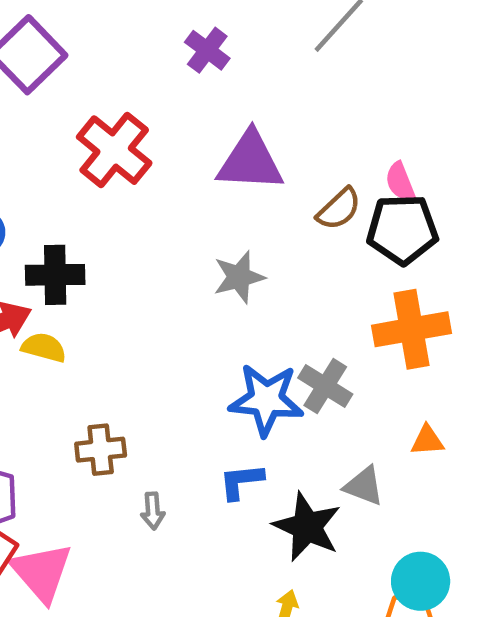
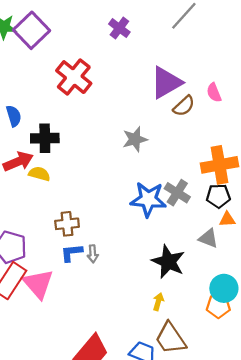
purple triangle: (250, 161) -> (166, 83), moved, turned -33
black pentagon: (402, 229) -> (218, 196), moved, size x0.7
blue L-shape: (241, 481) -> (72, 253), moved
gray triangle: (364, 486) -> (208, 238), moved

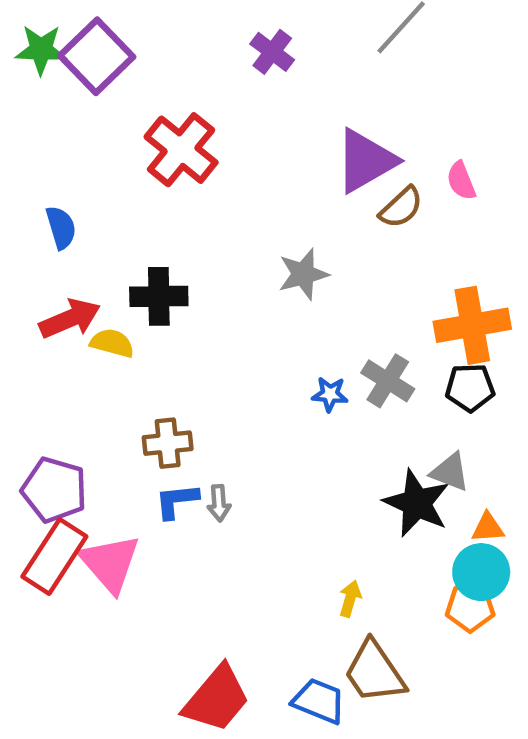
black cross: (45, 138) -> (159, 296), moved
blue star: (148, 199) -> (330, 394), size x0.5
orange triangle: (227, 219) -> (488, 528), moved
black star: (168, 262) -> (417, 503), moved

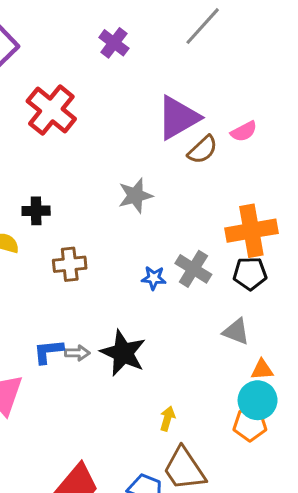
pink semicircle: (461, 181) -> (244, 131), turned -96
black cross: (159, 296) -> (36, 211), size x0.7
brown cross: (168, 443) -> (70, 264), moved
gray arrow: (219, 503) -> (77, 353), turned -85
black star: (417, 503) -> (123, 353), moved

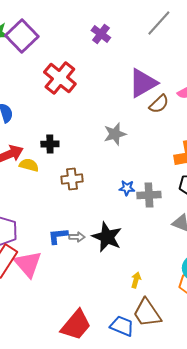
gray cross: (193, 269) -> (149, 195), moved, turned -35

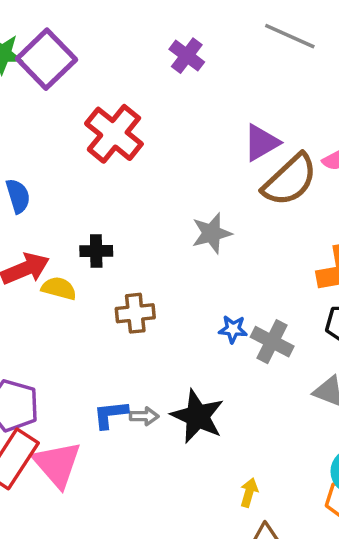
gray line: (159, 23) -> (290, 36), turned 72
purple triangle: (143, 83) -> (261, 143), size x0.7
brown semicircle: (159, 104) -> (290, 180), size x1.6
gray cross: (149, 195) -> (272, 342), turned 30

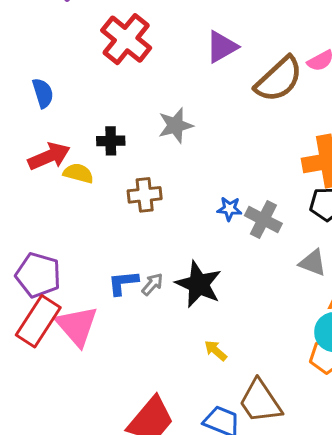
purple triangle: (261, 143) -> (222, 47), moved
gray star: (212, 233) -> (175, 125), moved
gray arrow: (144, 416) -> (152, 284), turned -50
yellow arrow: (249, 493) -> (216, 351), moved, turned -65

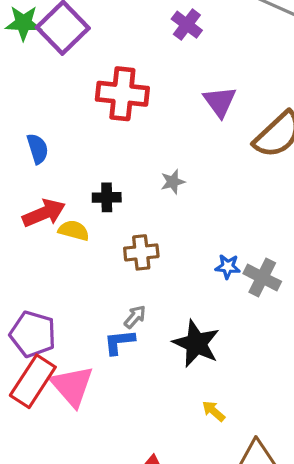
red cross: (126, 39) -> (122, 94), turned -33
purple triangle: (222, 47) -> (220, 102), turned -36
gray star: (175, 125) -> (173, 182), size x0.7
gray arrow: (152, 284) -> (135, 317), moved

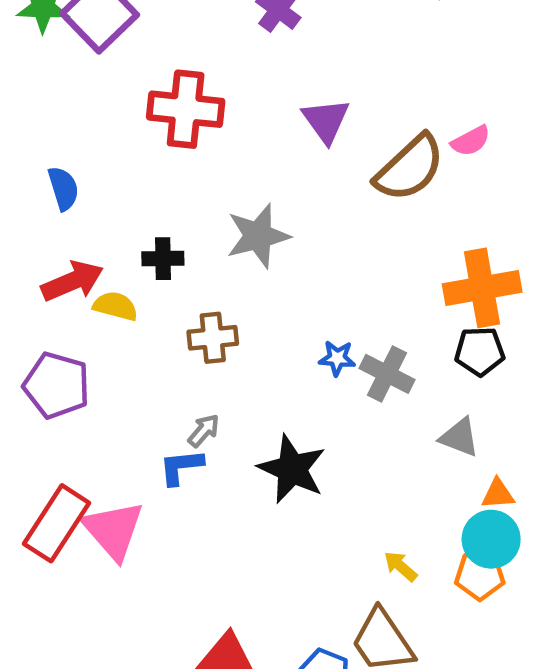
gray star: (173, 182) -> (258, 236), size x1.8
purple pentagon: (33, 334) -> (57, 385), moved
yellow arrow: (214, 411) -> (401, 566), moved

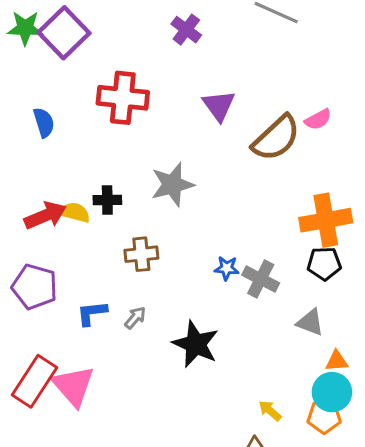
blue semicircle: (63, 188) -> (44, 123), moved
yellow semicircle: (115, 306) -> (75, 212), moved
blue L-shape: (181, 467) -> (92, 313), moved

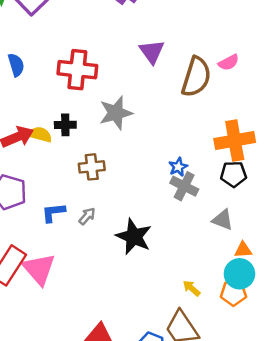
red cross: (123, 98) -> (77, 70), moved
brown semicircle: (276, 138) -> (196, 77), turned -30
blue star: (227, 268) -> (178, 167), moved, turned -30

